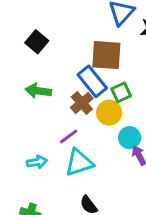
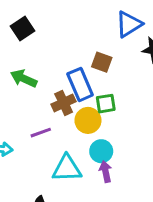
black square: (37, 42) -> (22, 28), moved
brown square: (106, 55) -> (102, 62), size x0.6
cyan triangle: (79, 163) -> (67, 168), moved

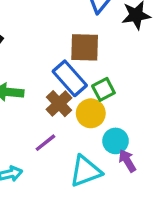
brown square: (102, 62) -> (85, 47), size x1.4

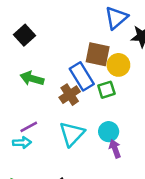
yellow circle: (91, 113) -> (118, 65), moved
purple line: (45, 143) -> (29, 127), moved
cyan triangle: (85, 171) -> (72, 134), moved, turned -36

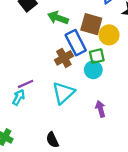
green arrow: (32, 78) -> (58, 18), moved
cyan circle: (109, 132) -> (93, 70), moved
cyan arrow: (22, 143) -> (19, 97), turned -63

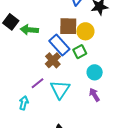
green arrow: (58, 18) -> (29, 30), moved
cyan circle: (93, 70) -> (95, 72), moved
purple line: (26, 84) -> (38, 83), moved

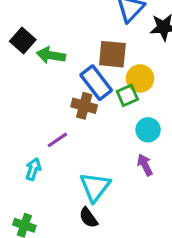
yellow circle: (85, 31) -> (140, 78), moved
brown cross: (53, 60) -> (84, 106), turned -35
cyan triangle: (60, 90) -> (95, 187), moved

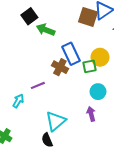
brown square: (112, 54) -> (88, 17), moved

